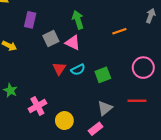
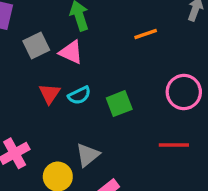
gray triangle: (105, 108) -> (88, 155), moved

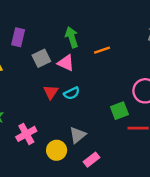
orange line: (146, 34) -> (102, 50), moved
green square: (119, 104) -> (119, 111), moved

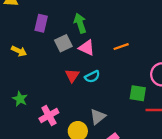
green arrow: (72, 37) -> (80, 23), moved
orange line: (102, 50) -> (121, 47), moved
green square: (119, 111) -> (138, 93), turned 30

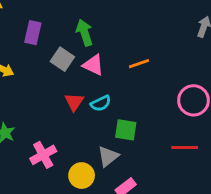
gray square: (63, 43) -> (62, 59), turned -30
green square: (138, 93) -> (126, 130), moved

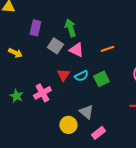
green square: (126, 130) -> (101, 79), moved, turned -35
pink cross: (43, 155) -> (42, 93), moved
gray triangle: (108, 156) -> (86, 112), turned -42

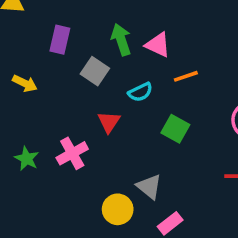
pink triangle: (76, 50) -> (158, 45), moved
cyan semicircle: (81, 76) -> (140, 92), moved
green square: (101, 79) -> (175, 129), turned -35

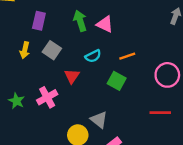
gray square: (95, 71) -> (52, 50), moved
orange line: (186, 76) -> (127, 56), moved
yellow arrow: (25, 83) -> (25, 50), moved, turned 77

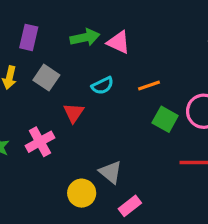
green arrow: (80, 21) -> (85, 37), turned 96
green square: (117, 81) -> (165, 119), moved

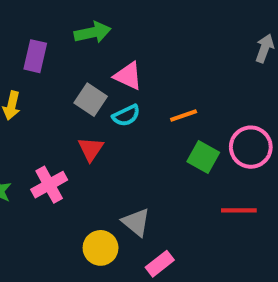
green arrow: (85, 37) -> (93, 32), moved
pink triangle: (119, 42) -> (128, 76), moved
gray square: (46, 78) -> (91, 100), moved

